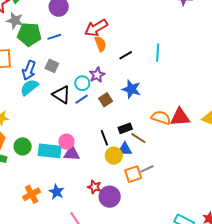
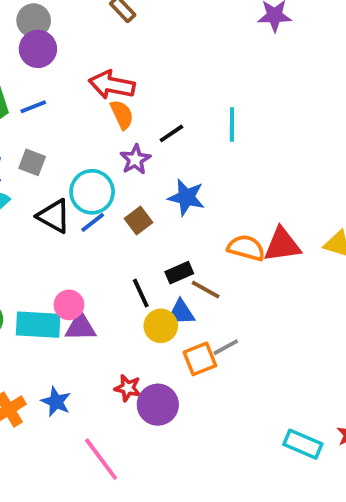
red arrow: (96, 28) -> (112, 85), turned 45
purple star: (97, 75) -> (135, 159), moved
cyan circle: (82, 83) -> (92, 192), size x1.5

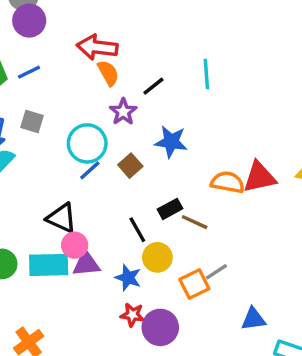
black triangle: (54, 216) -> (62, 218), moved
blue triangle: (181, 313) -> (253, 319), moved
blue star: (56, 402) -> (128, 278), moved

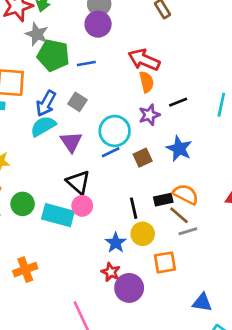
orange semicircle: (228, 182) -> (186, 194), moved
purple triangle: (86, 264) -> (71, 142), moved, turned 45
gray line: (216, 272) -> (188, 231), moved

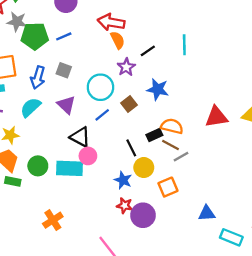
cyan semicircle: (43, 126) -> (31, 107), moved
blue line: (111, 152) -> (102, 115), moved

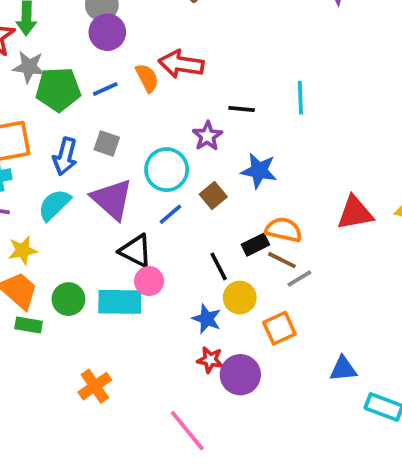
orange semicircle: (118, 40) -> (147, 78), moved
black line: (148, 51) -> (242, 109), turned 42
purple triangle: (66, 105) -> (112, 199), size x1.4

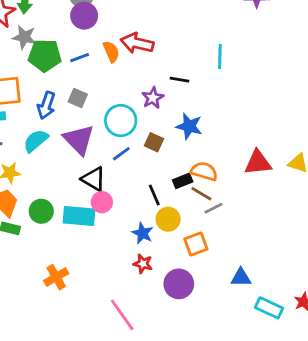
cyan line: (300, 98) -> (220, 56), moved
brown square: (213, 196) -> (154, 142), turned -30
purple circle: (240, 375) -> (179, 284), moved

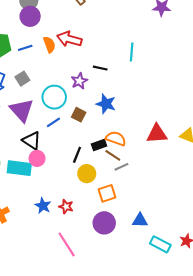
gray square: (78, 98) -> (22, 79), turned 32
black line: (154, 195) -> (77, 155), turned 42
blue star: (143, 233) -> (43, 206), moved
purple circle: (179, 284) -> (104, 223), moved
pink line: (122, 315) -> (67, 244), moved

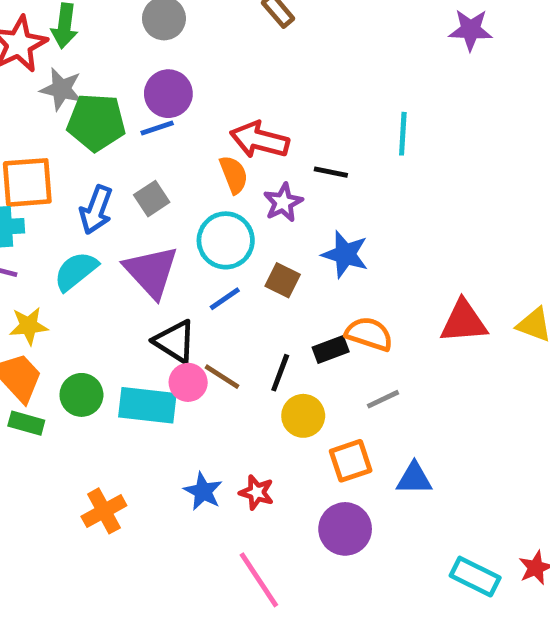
purple circle: (30, 16) -> (168, 94), moved
red arrow: (69, 39) -> (260, 140), moved
orange semicircle: (49, 44) -> (234, 175), moved
brown line: (113, 155) -> (222, 377), moved
blue triangle: (140, 220) -> (414, 479), moved

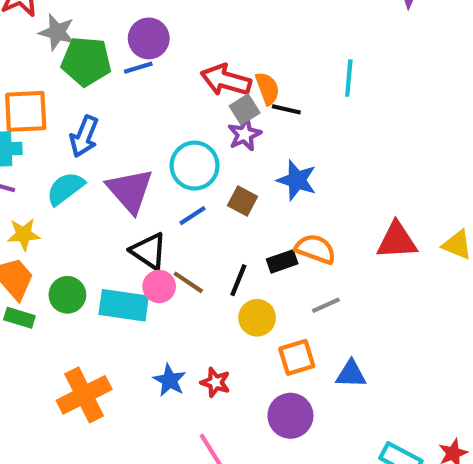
orange semicircle: (234, 175) -> (268, 88), moved
gray square: (152, 199) -> (245, 109), moved
orange cross: (104, 511) -> (84, 395), size x1.4

